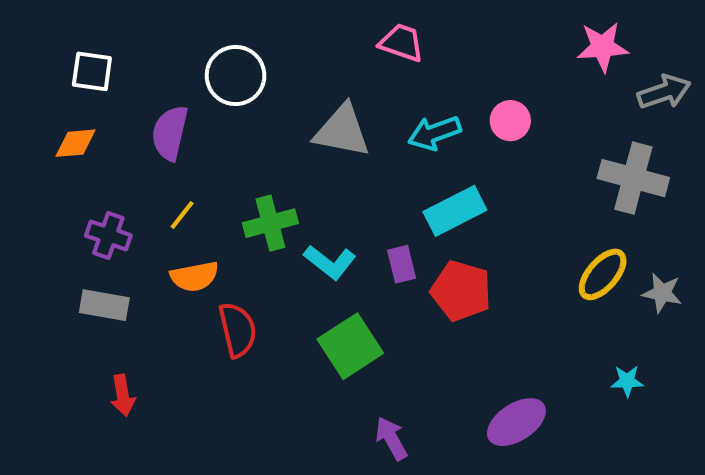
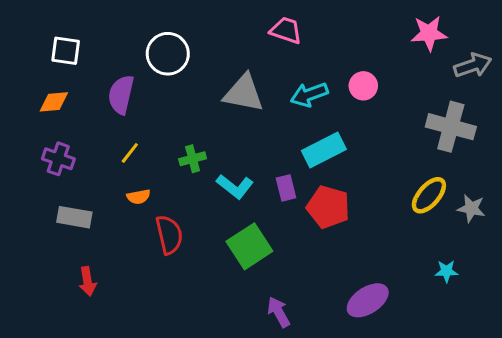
green cross: (270, 223) -> (193, 159), size x0.7
purple cross: (108, 235) -> (58, 159), moved
orange semicircle: (195, 276) -> (139, 197), size x0.7

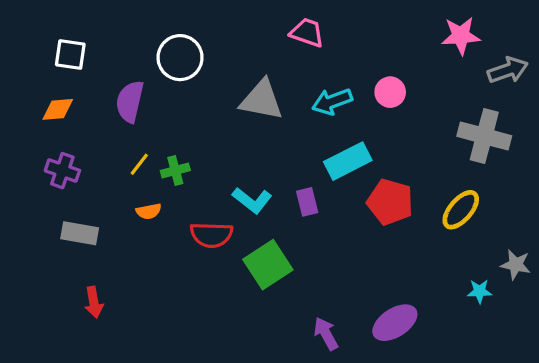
green cross: (193, 159) -> (175, 171), moved
red pentagon: (328, 207) -> (390, 202), moved
gray star: (471, 208) -> (516, 265), moved
red semicircle: (169, 235) -> (211, 235), moved, turned 105
purple arrow: (279, 312) -> (326, 334), moved

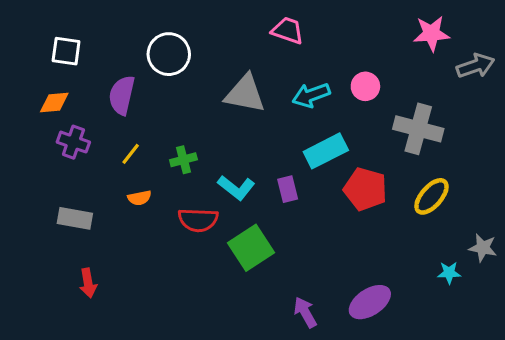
gray cross: (484, 136) -> (418, 129), moved
purple cross: (62, 171) -> (73, 142), moved
green cross: (175, 171) -> (183, 160), moved

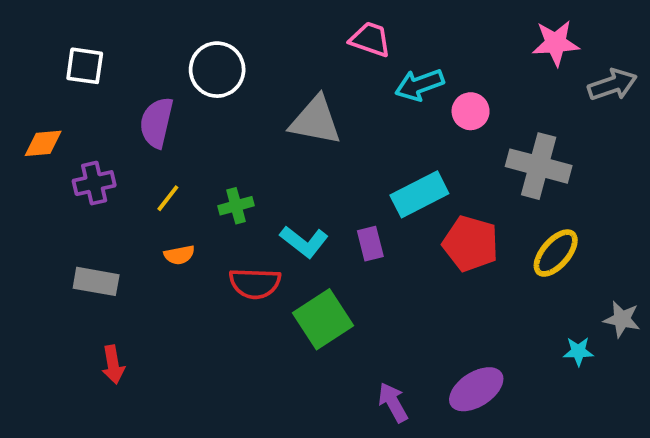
cyan arrow: (311, 95) -> (419, 85), moved
orange diamond: (54, 102) -> (43, 143), moved
purple cross: (73, 142) -> (94, 183), turned -32

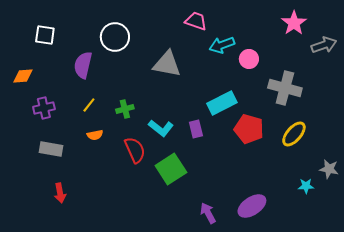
pink star: (556, 43) -> (294, 23), turned -30
purple cross: (94, 183) -> (44, 108), moved
red semicircle: (255, 283) -> (135, 150), turned -116

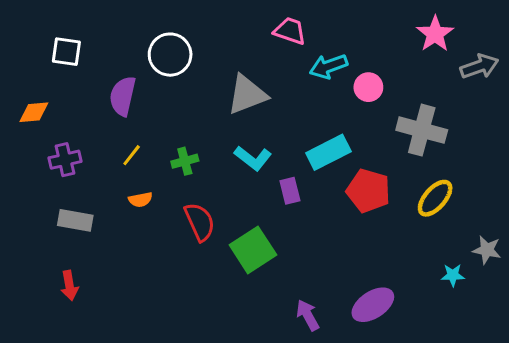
gray triangle: (167, 64) -> (247, 95), turned -32
cyan L-shape: (161, 128) -> (253, 158), moved
red arrow: (60, 193) -> (69, 285), moved

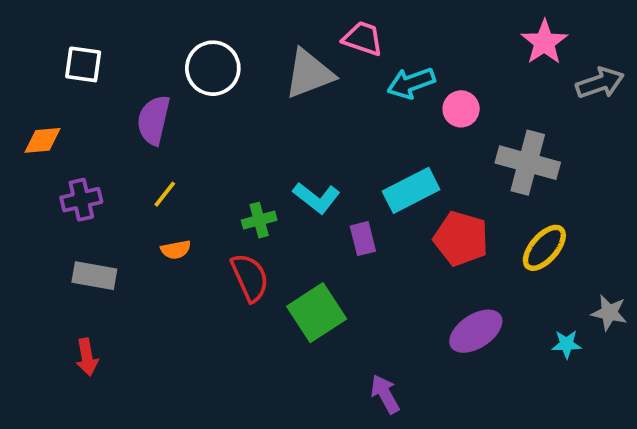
gray triangle: (247, 95) -> (309, 74), moved
green cross: (185, 161) -> (259, 220), moved
purple ellipse: (373, 305) -> (476, 331), moved

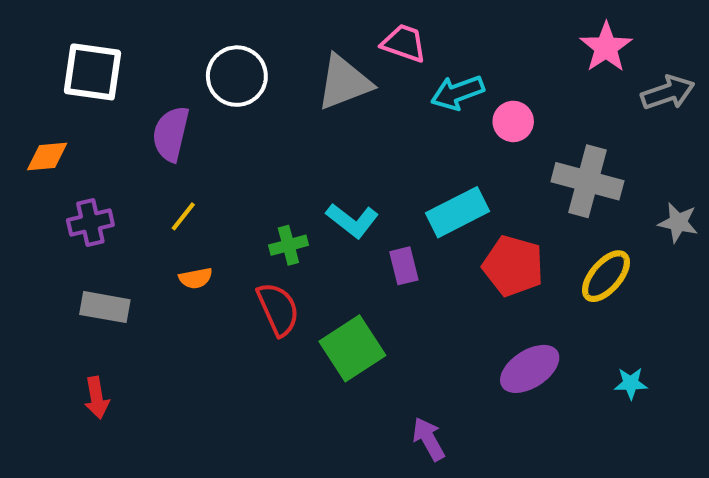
white square: (83, 64) -> (93, 72), size x1.4
gray star: (609, 313) -> (678, 223), moved

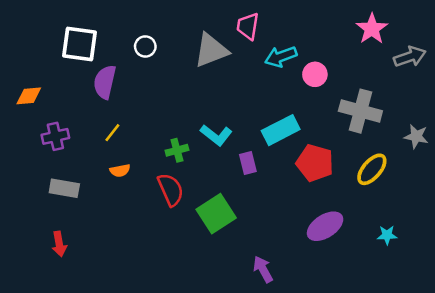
pink trapezoid: (404, 43) -> (248, 26), turned -100
white square: (93, 72) -> (79, 44), moved
white circle: (237, 76) -> (145, 47), size x0.6

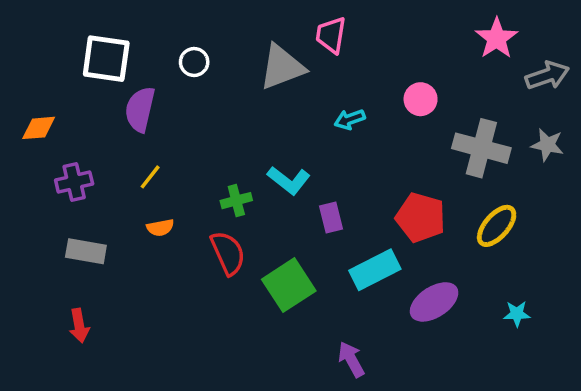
cyan arrow: (281, 57) -> (350, 119), moved, size x0.7
cyan rectangle: (281, 130) -> (375, 270), moved
gray star: (416, 136) -> (547, 145), moved

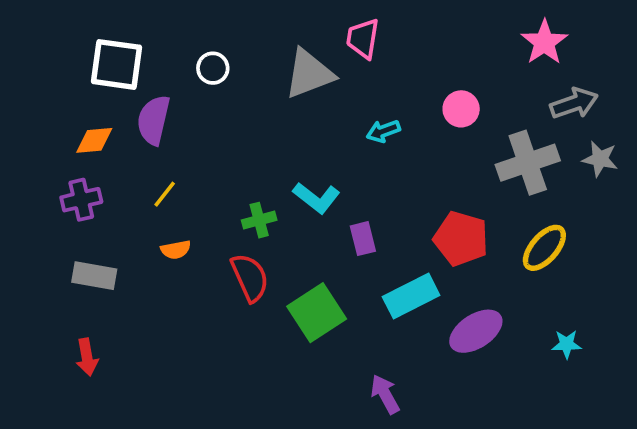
gray arrow: (547, 76) -> (574, 103), moved
orange diamond: (39, 128) -> (94, 140), moved
gray cross: (481, 148) -> (528, 163), turned -34

